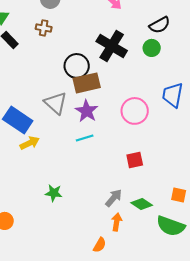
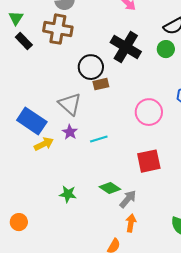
brown cross: (44, 28) -> (58, 29), size x1.8
brown rectangle: (87, 83) -> (101, 84), size x0.6
purple star: (87, 111) -> (70, 132), moved, size x0.7
red square: (135, 160) -> (149, 161), size x1.4
green diamond: (142, 204) -> (110, 188), moved

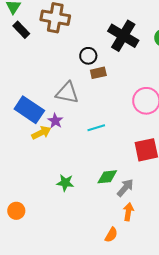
black circle: (91, 67) -> (88, 56), size x0.7
gray triangle: (70, 104) -> (67, 93), turned -30
purple star: (70, 132) -> (55, 121), moved
green diamond: (110, 188) -> (107, 177), turned -40

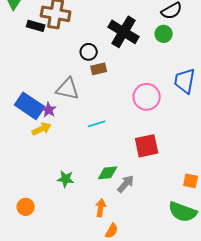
black rectangle: (21, 30) -> (36, 26), moved, turned -30
purple star: (55, 121) -> (49, 110), moved
orange circle: (16, 211) -> (26, 207), moved
orange arrow: (128, 212) -> (101, 208), moved

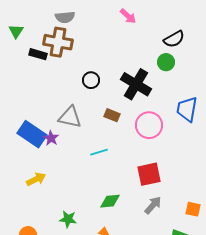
black cross: (124, 32) -> (136, 84), moved
brown rectangle: (99, 69) -> (112, 115), moved, turned 35
yellow arrow: (42, 129) -> (36, 179), moved
green star: (66, 179) -> (68, 219), moved
gray arrow: (126, 184) -> (153, 205), moved

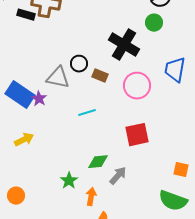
black circle: (91, 80) -> (79, 64), moved
gray arrow: (153, 205) -> (118, 176), moved
green star: (68, 219) -> (69, 181), moved, turned 30

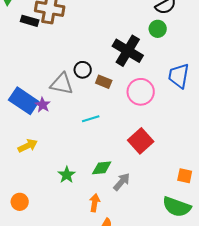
red square: (137, 135) -> (141, 141), turned -30
green star: (69, 181) -> (67, 175), moved

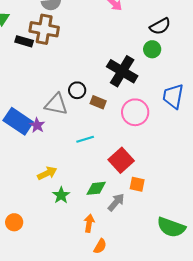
red square: (141, 141) -> (121, 160), moved
yellow arrow: (28, 146) -> (47, 173), moved
orange square: (185, 176) -> (137, 184), moved

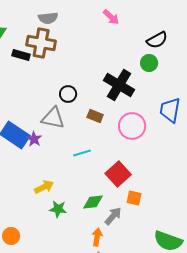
black circle: (77, 90) -> (68, 94), moved
green star: (61, 195) -> (58, 209), turned -30
orange arrow: (89, 223) -> (97, 237), moved

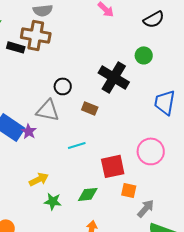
black semicircle: (157, 40) -> (154, 19), moved
pink circle: (132, 126) -> (151, 151), moved
red square: (118, 174) -> (113, 166), turned 30
gray arrow: (113, 216) -> (146, 208), moved

